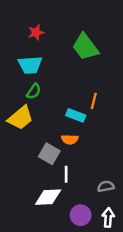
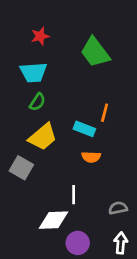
yellow trapezoid: (20, 118) -> (43, 137), moved
orange semicircle: (70, 139) -> (91, 157), moved
gray square: (49, 154) -> (21, 168), moved
purple circle: (81, 215) -> (78, 243), moved

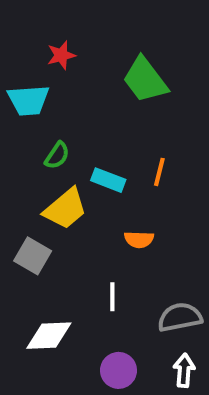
cyan trapezoid: (33, 72) -> (28, 100), moved
cyan rectangle: (84, 129) -> (108, 180), moved
gray semicircle: (118, 208) -> (180, 317), size x1.5
white diamond: (54, 220) -> (49, 336), moved

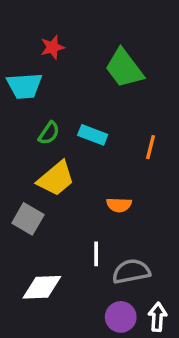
orange line: (159, 172) -> (151, 147), moved
cyan rectangle: (108, 180) -> (93, 135), moved
gray semicircle: (180, 317) -> (131, 271), moved
purple circle: (118, 370) -> (121, 317), moved

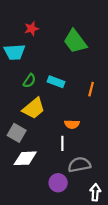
white line: (96, 254) -> (62, 143), moved
white diamond: (42, 287) -> (25, 158), moved
purple circle: (121, 317) -> (58, 183), moved

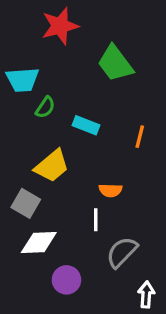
red star: (32, 29) -> (60, 26), moved, size x1.6
green semicircle: (29, 81) -> (45, 107), moved
gray semicircle: (79, 165) -> (122, 252), turned -35
purple circle: (58, 183) -> (66, 280), moved

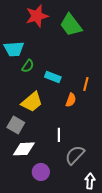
green trapezoid: (115, 63) -> (71, 25), moved
orange semicircle: (110, 190) -> (71, 100), moved, turned -72

